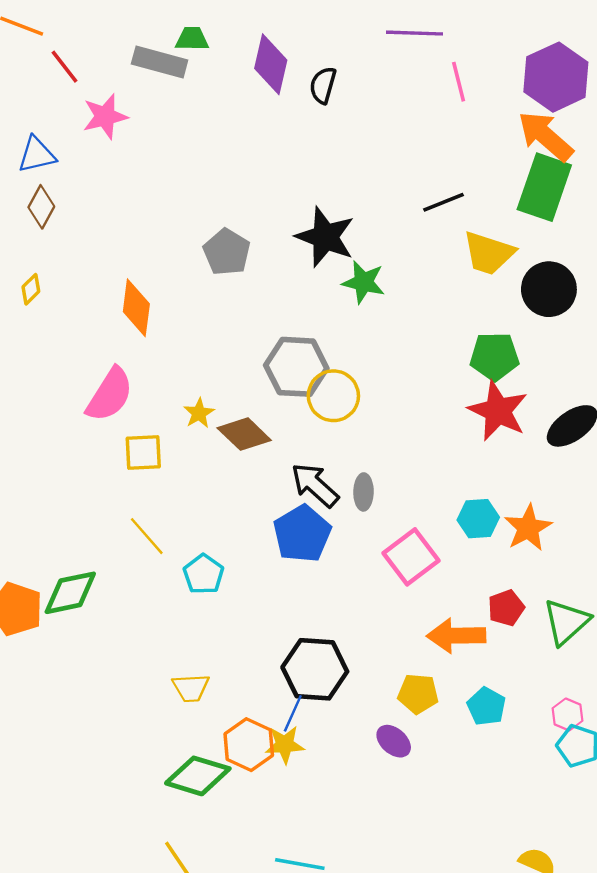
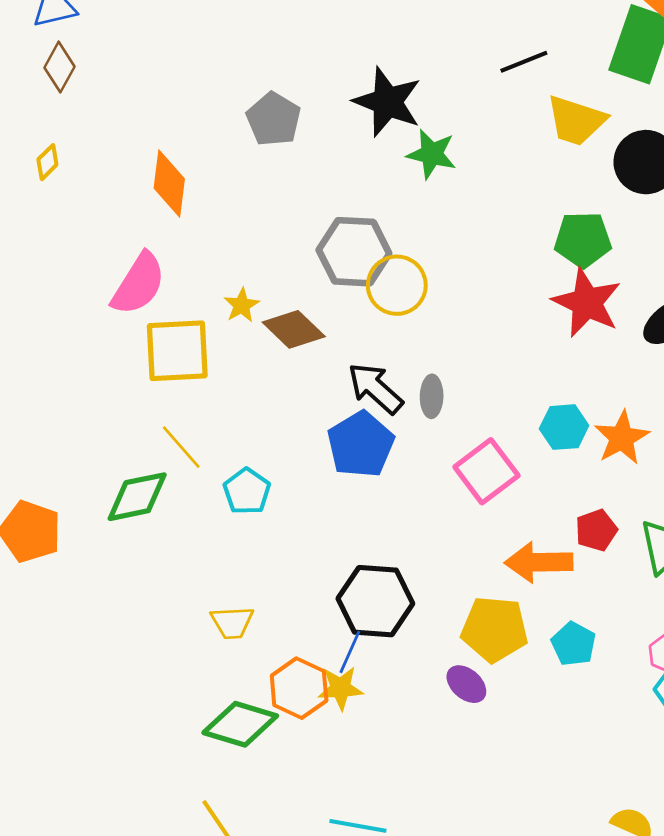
yellow square: (143, 453) -> (177, 351), size x1.5
green diamond: (70, 593) -> (137, 497), moved
yellow pentagon: (418, 694) -> (494, 629), size x1.4

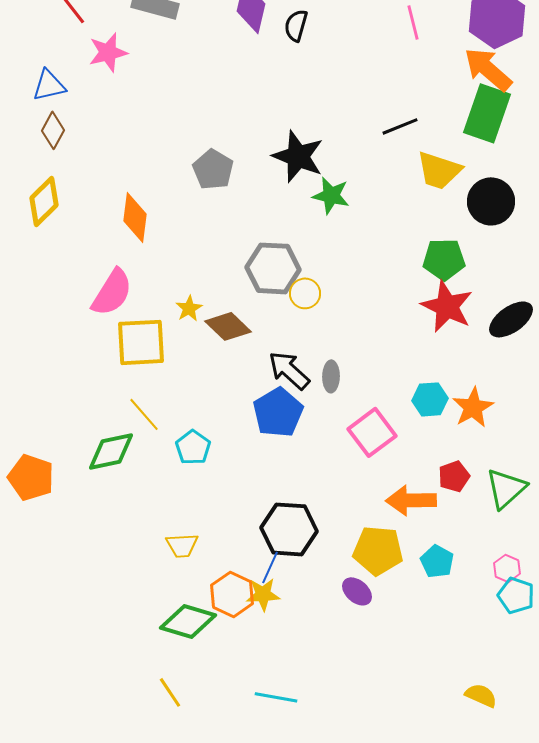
yellow diamond: (47, 162) -> (44, 201), size x1.8
yellow circle: (397, 285) -> (305, 293), size x0.7

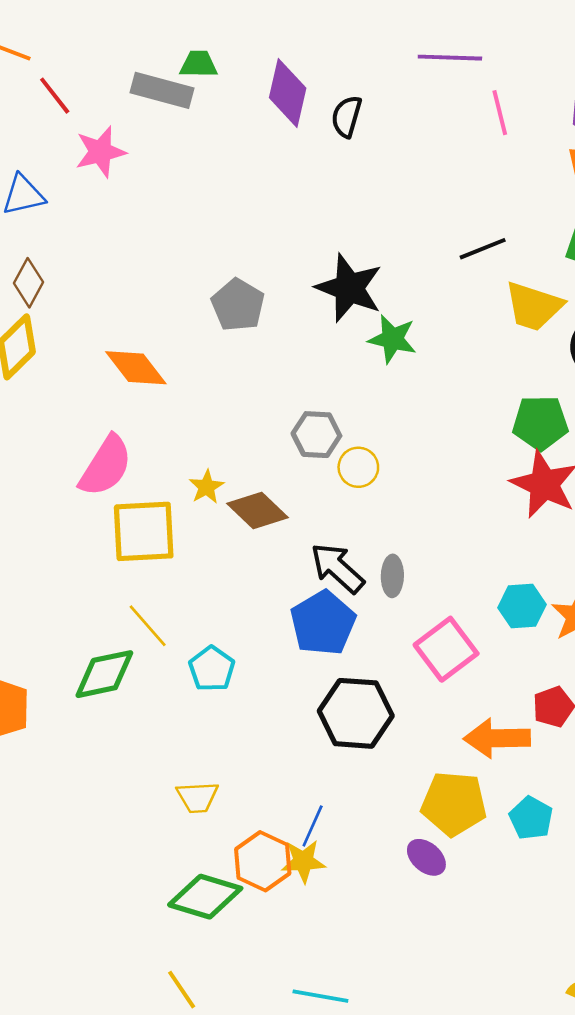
brown diamond: (53, 130) -> (28, 283), moved
orange diamond: (135, 217) -> (136, 368), turned -45
gray hexagon: (273, 268) -> (316, 435), size x0.7
black hexagon: (289, 529) -> (356, 713), moved

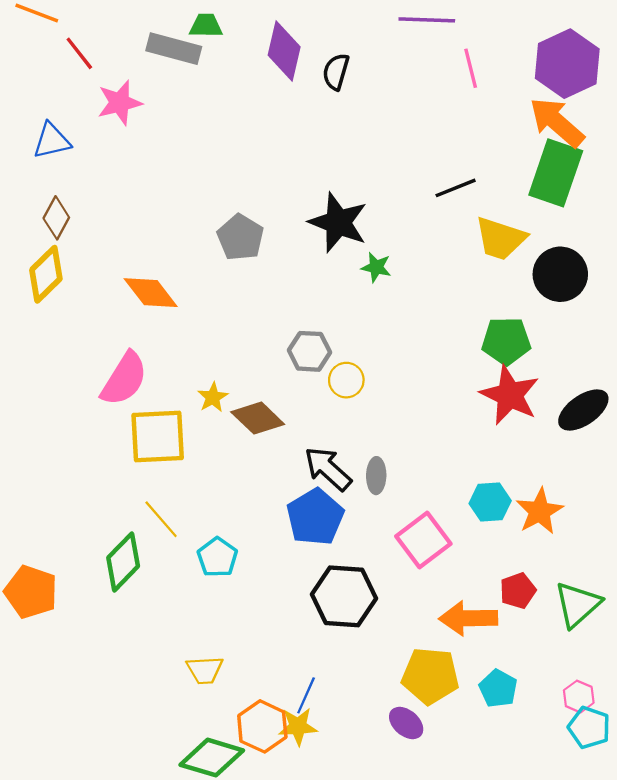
green star: (392, 339) -> (376, 267), size x0.7
green diamond: (104, 674) -> (123, 562), turned -34

